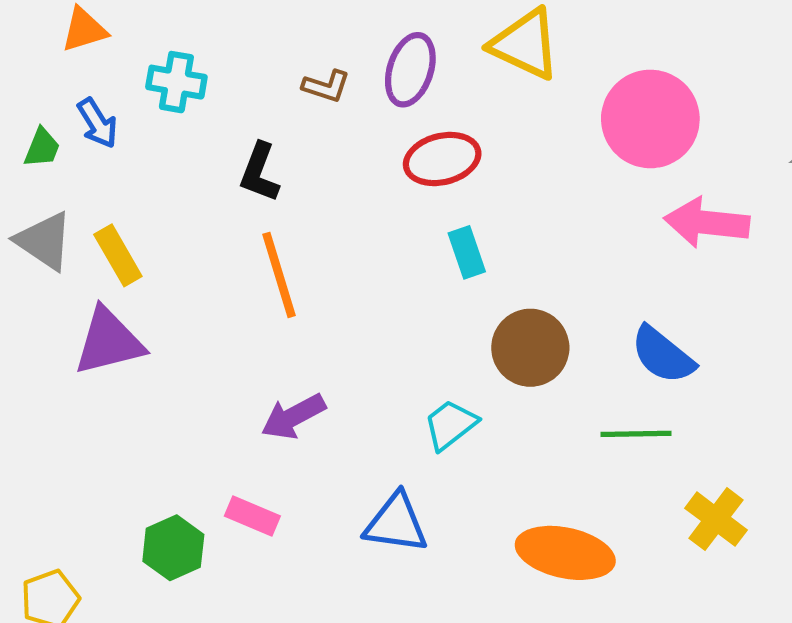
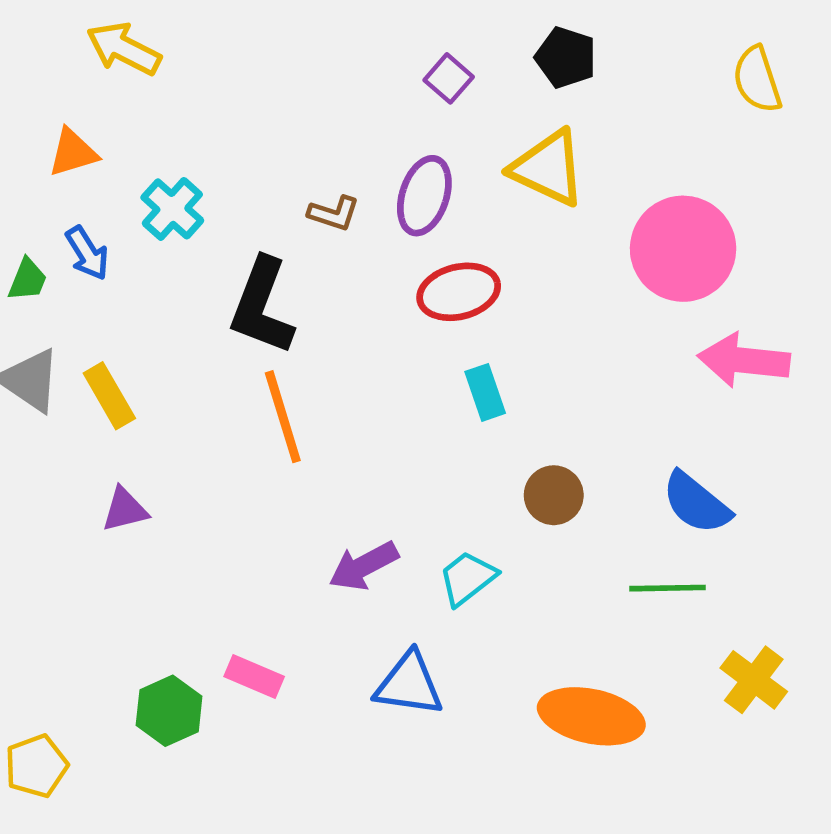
cyan cross: (176, 82) -> (172, 209), turned 32
black L-shape: (260, 172) -> (262, 306), size x1.5
purple triangle: (109, 342) -> (125, 510), moved, size x0.6
brown circle: (530, 348) -> (554, 495), size x0.7
purple arrow: (293, 416) -> (364, 566), moved

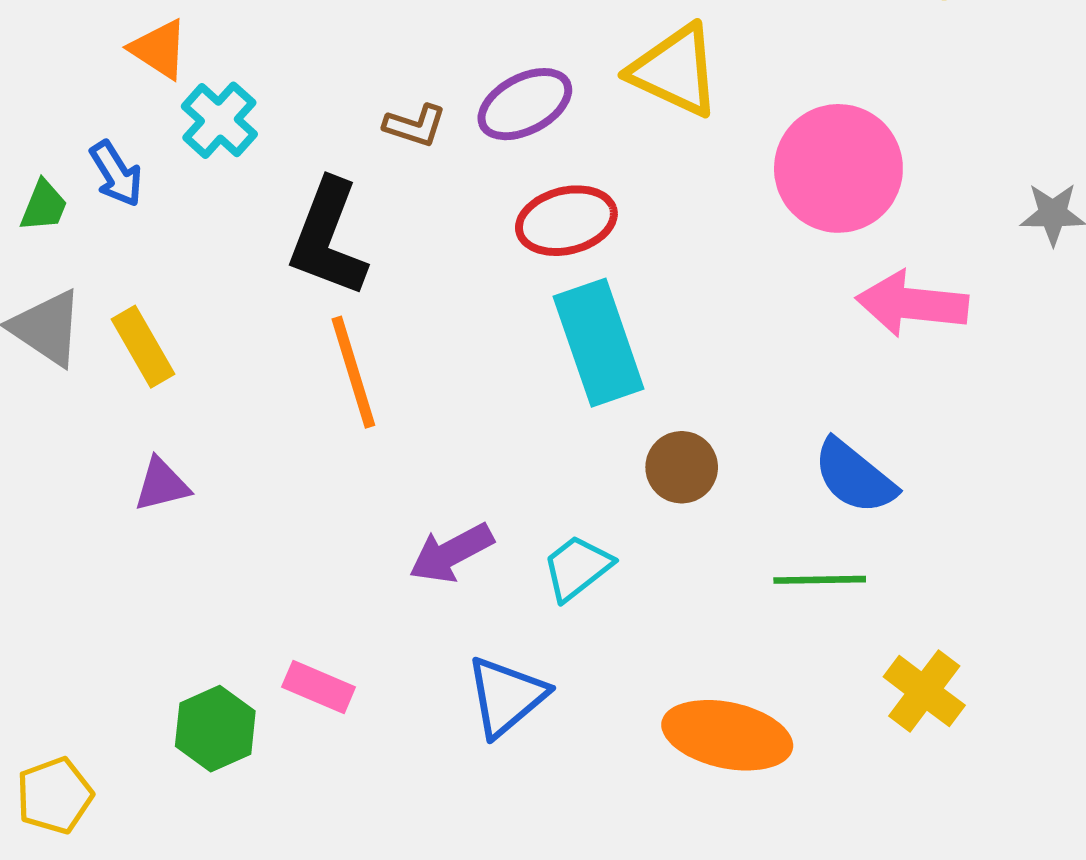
orange triangle: (73, 153) -> (159, 49), moved, turned 50
purple ellipse: (424, 196) -> (525, 104), turned 44
cyan rectangle: (485, 392) -> (599, 343), size x1.8
blue triangle: (409, 684) -> (506, 696), turned -48

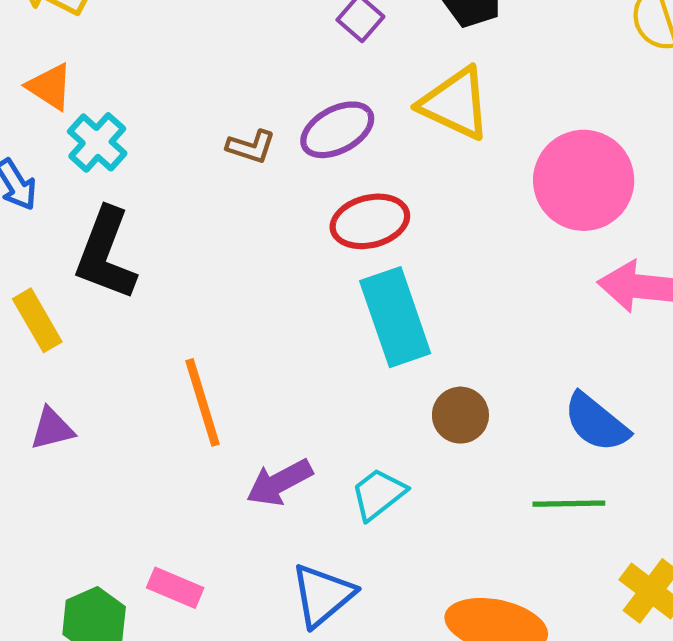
black L-shape: (328, 238) -> (106, 254), moved
orange line: (353, 372) -> (203, 402), moved

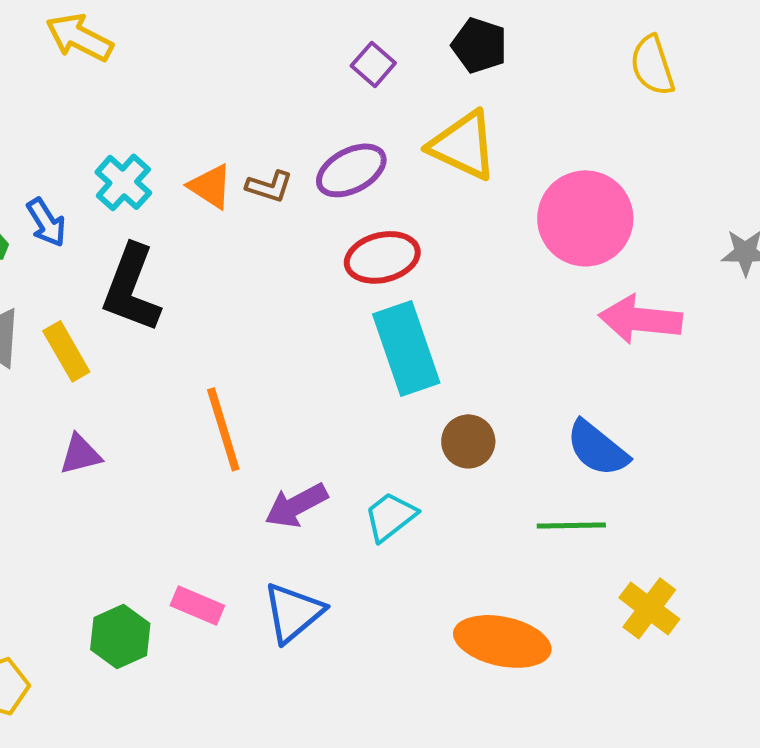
orange triangle: (50, 87) -> (210, 186), moved
blue triangle: (323, 595) -> (293, 612), moved

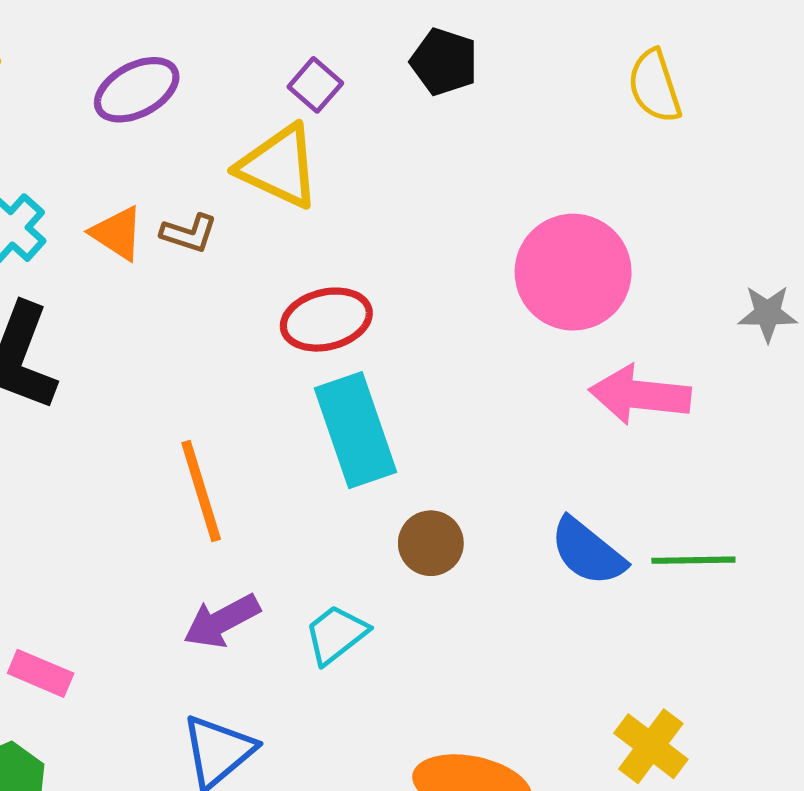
yellow triangle: (463, 145) -> (279, 166), moved
purple ellipse: (351, 170) -> (137, 90), moved
orange line: (223, 429) -> (201, 491), moved
green line: (571, 525) -> (693, 560), moved
pink rectangle: (197, 605) -> (41, 673), moved

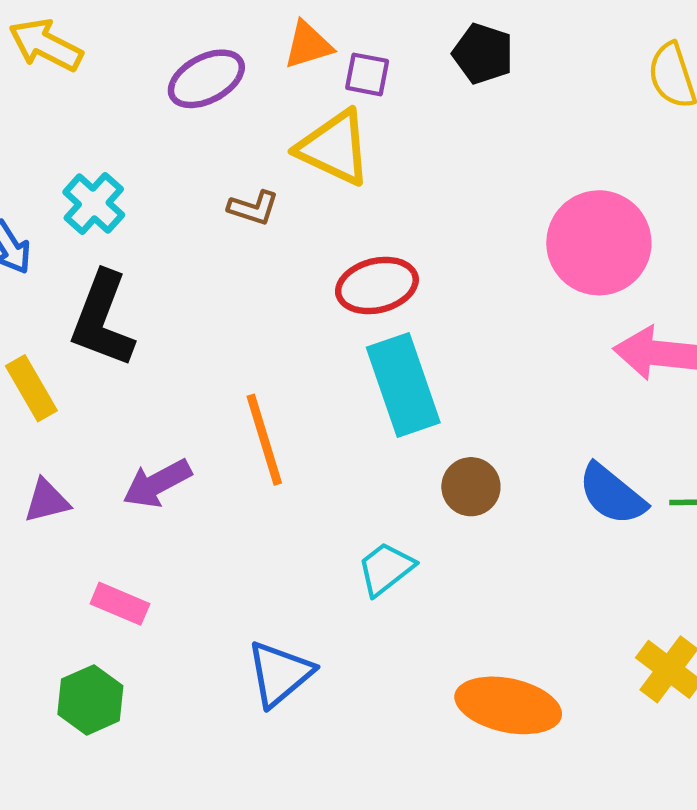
purple square: (315, 85) -> (367, 74), turned -30
orange triangle: (117, 233) -> (308, 45), moved, turned -50
purple arrow: (222, 621) -> (157, 483), moved

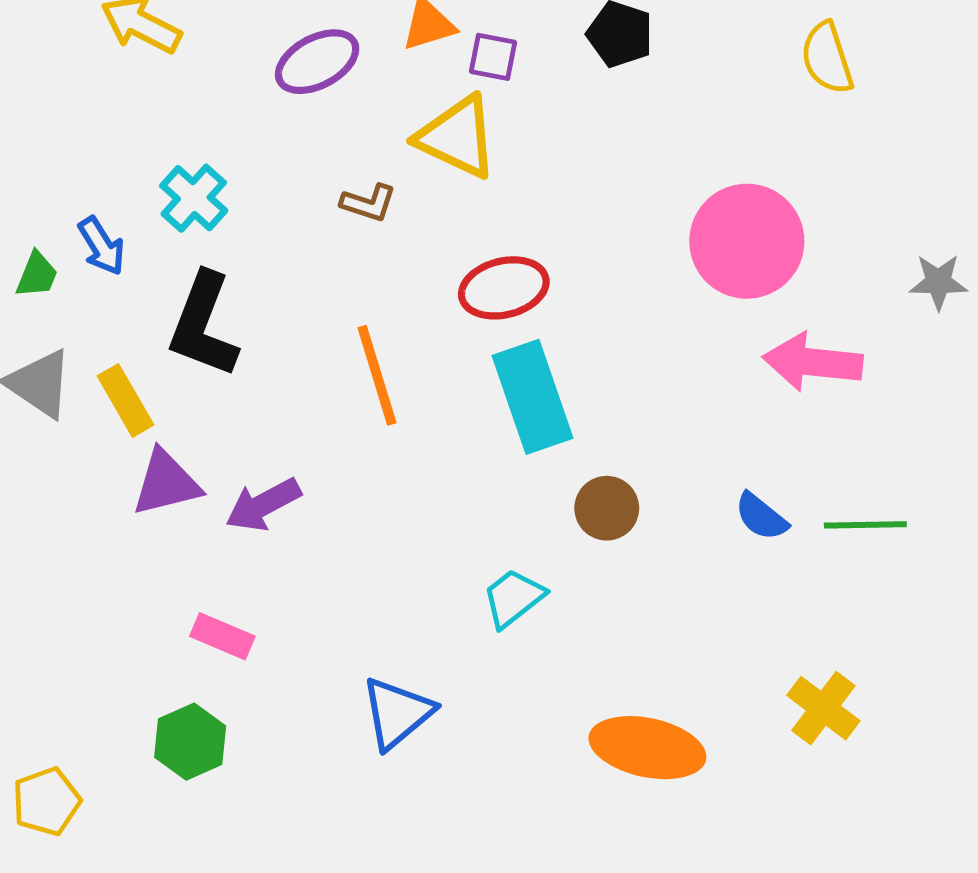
orange line: (264, 440) -> (377, 375), moved
blue semicircle: (612, 494) -> (761, 517), size x0.7
purple triangle: (47, 501) -> (166, 483), moved, size x1.4

